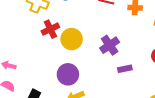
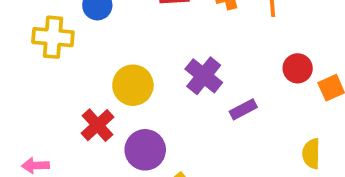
red cross: (50, 29) -> (97, 125), moved

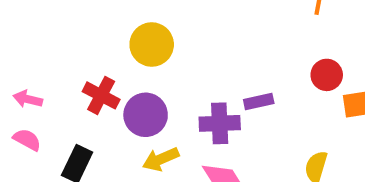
purple cross: (204, 76) -> (220, 123), moved, turned 33
red cross: (97, 125) -> (101, 95), moved, turned -36

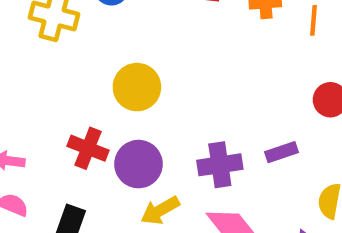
purple rectangle: (259, 102) -> (282, 152), moved

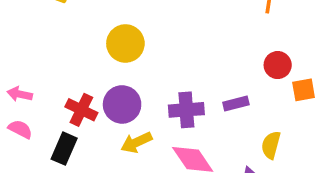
red cross: (88, 148) -> (81, 110), moved

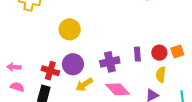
red circle: (278, 65) -> (159, 53), moved
orange square: (304, 90) -> (177, 51), moved
purple rectangle: (236, 104) -> (137, 54), turned -72

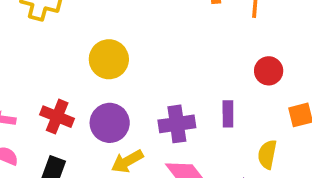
red circle: (159, 53) -> (269, 71), moved
red cross: (50, 71) -> (57, 117), moved

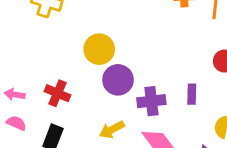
purple circle: (110, 123) -> (118, 80), moved

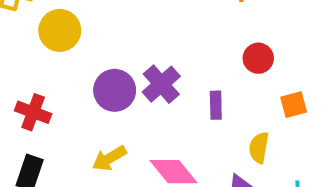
yellow circle: (99, 49) -> (60, 30), moved
purple cross: (151, 101) -> (161, 84), moved, turned -32

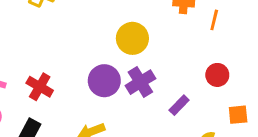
yellow circle: (60, 30) -> (132, 38), moved
purple rectangle: (216, 105) -> (179, 105), turned 36

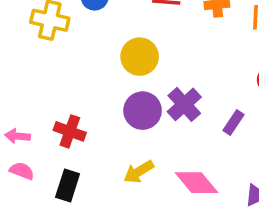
yellow circle: (132, 38) -> (140, 57), moved

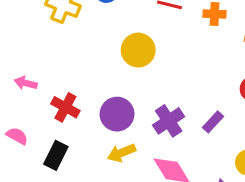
purple cross: (184, 104) -> (169, 121), moved
purple circle: (143, 111) -> (117, 114), moved
pink arrow: (18, 136) -> (26, 83), moved

